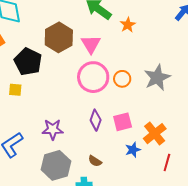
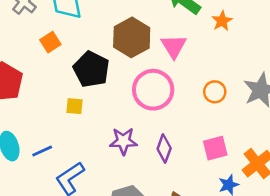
pink circle: (93, 77) -> (153, 90), moved
purple diamond: (96, 120) -> (164, 149), moved
purple star: (53, 129) -> (123, 141), moved

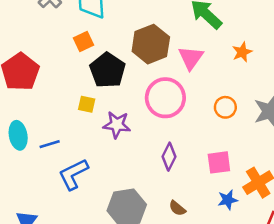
orange star: (222, 21) -> (242, 52), moved
orange square: (50, 42) -> (84, 42), moved
purple star: (123, 141) -> (117, 125), moved

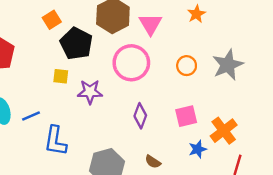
blue L-shape: (73, 174) -> (55, 141), turned -48

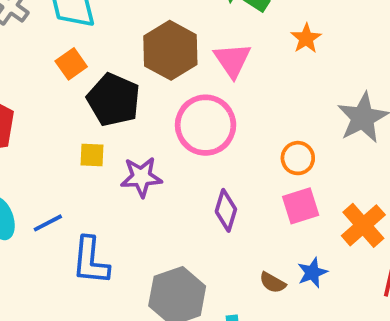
orange circle: (187, 66) -> (298, 158), moved
blue star: (198, 149) -> (312, 273), moved
brown semicircle: (153, 162) -> (273, 283), moved

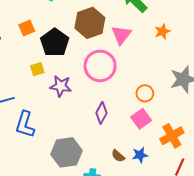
orange square: (71, 64) -> (27, 28), moved
yellow square: (92, 155) -> (37, 69), turned -32
pink square: (301, 206) -> (141, 119), turned -30

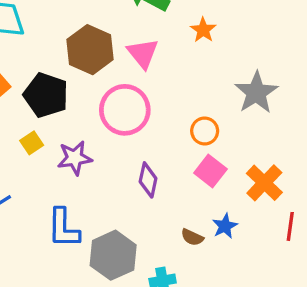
blue L-shape: (25, 124) -> (64, 228), moved

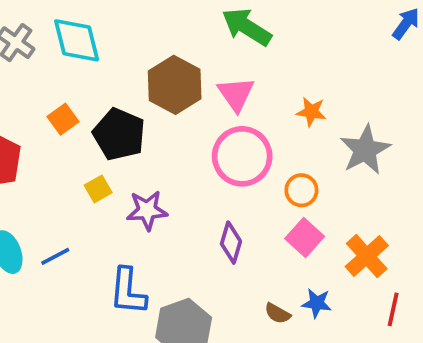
orange star: (203, 30) -> (311, 112), moved, turned -30
pink circle: (125, 110) -> (242, 156), moved
blue star: (225, 226) -> (317, 303), turned 30

